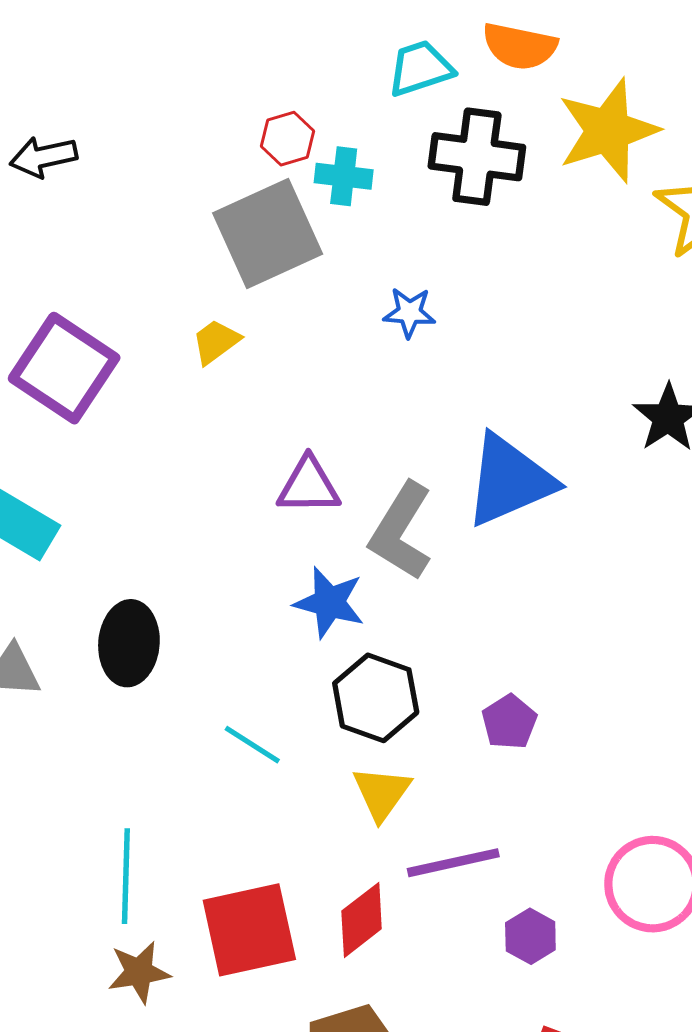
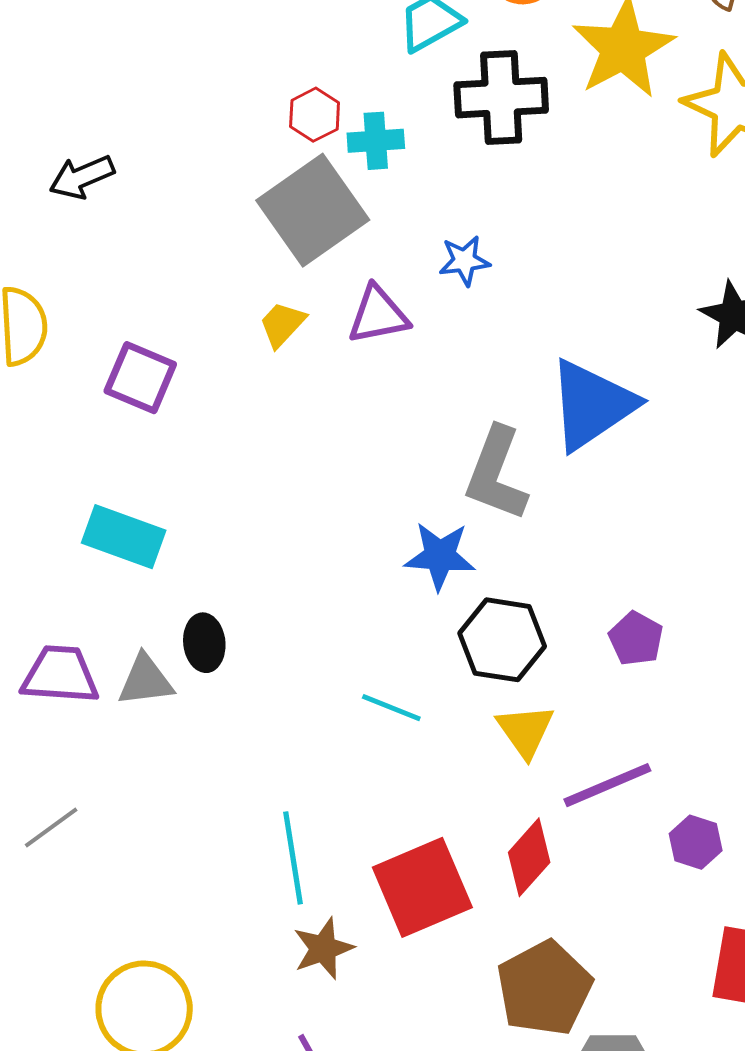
purple square: (64, 368) -> (140, 378), size x0.7
purple triangle: (309, 486) -> (378, 315), moved
black ellipse: (129, 643) -> (204, 643), moved, size x0.7

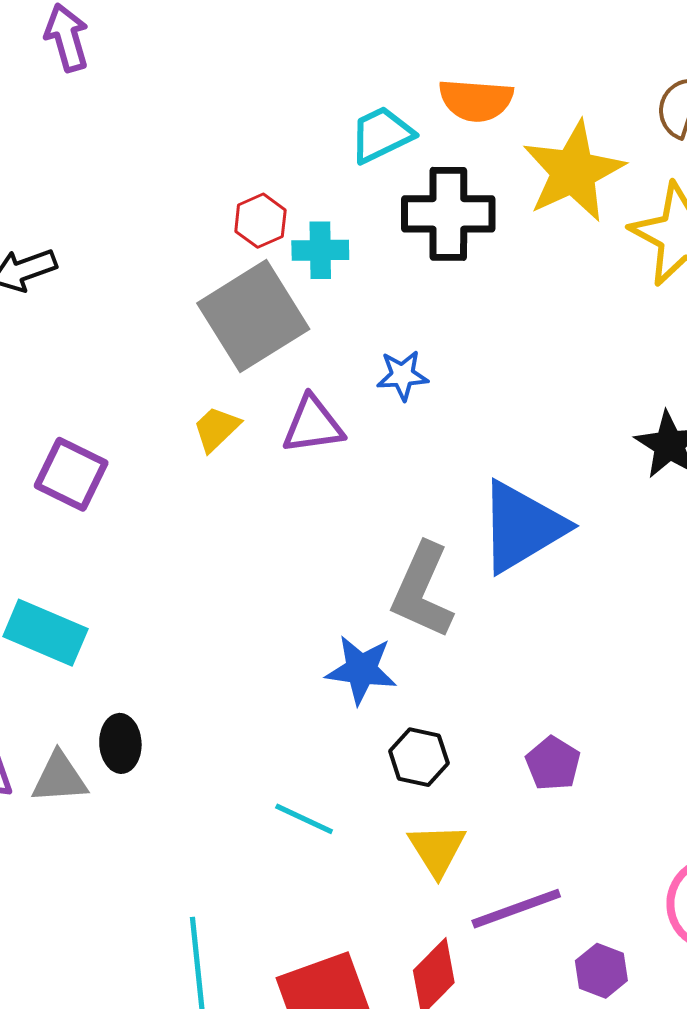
black hexagon: (502, 640) -> (419, 757), size x0.7

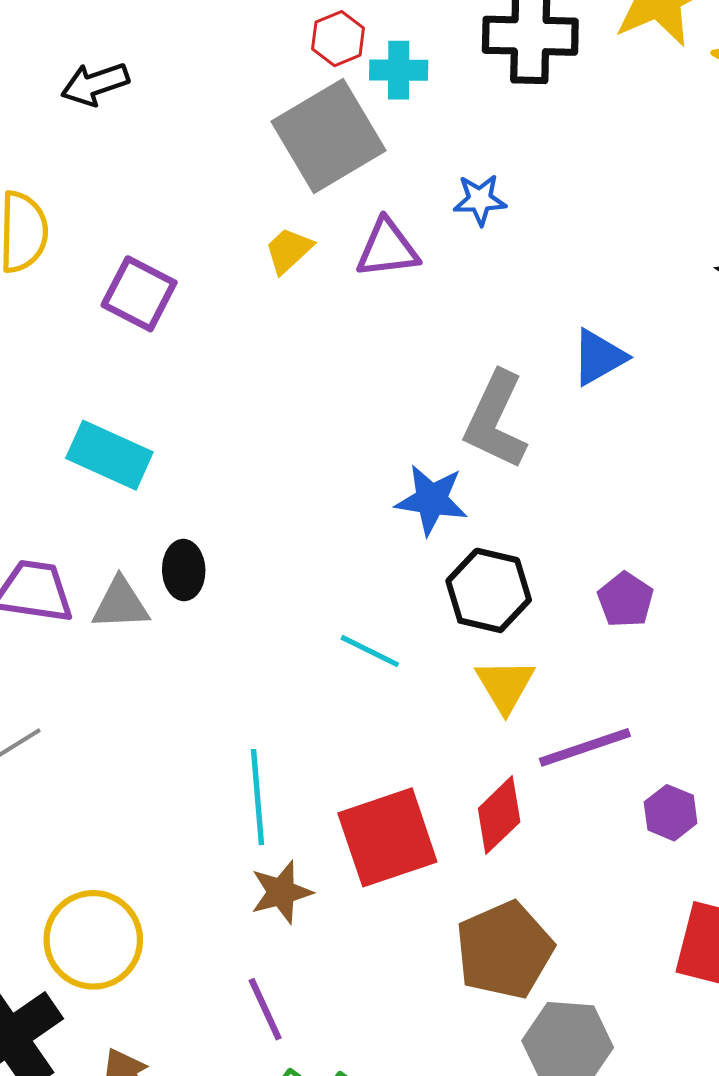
blue triangle: (522, 527) -> (599, 357), size x0.6
black hexagon: (419, 757) -> (489, 590), size x1.4

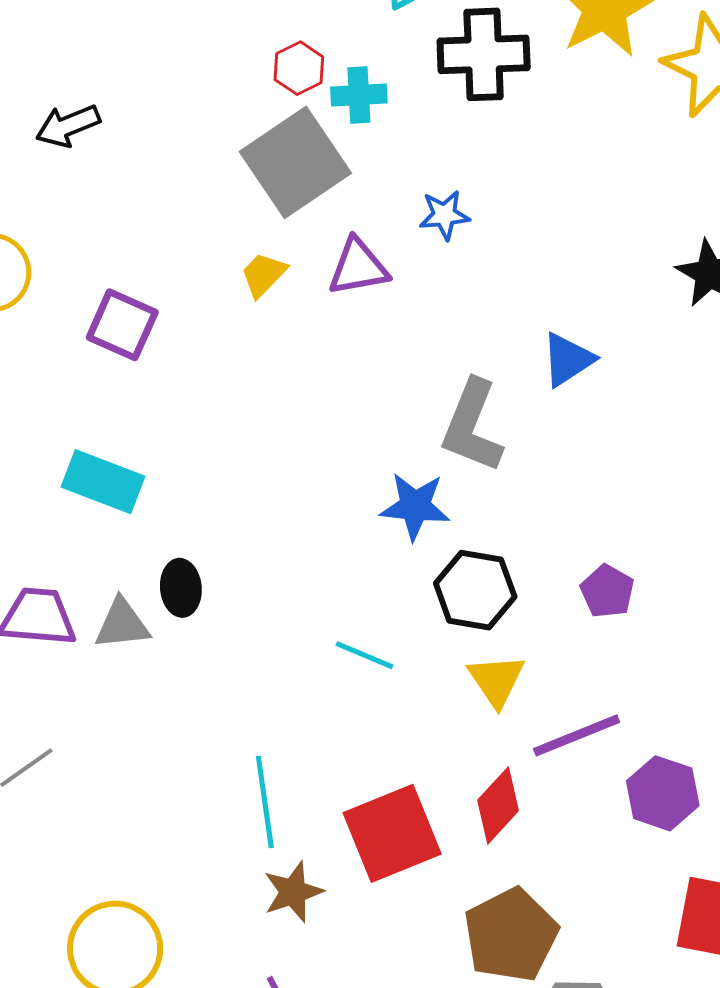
purple hexagon: (671, 813) -> (663, 793), size x1.4

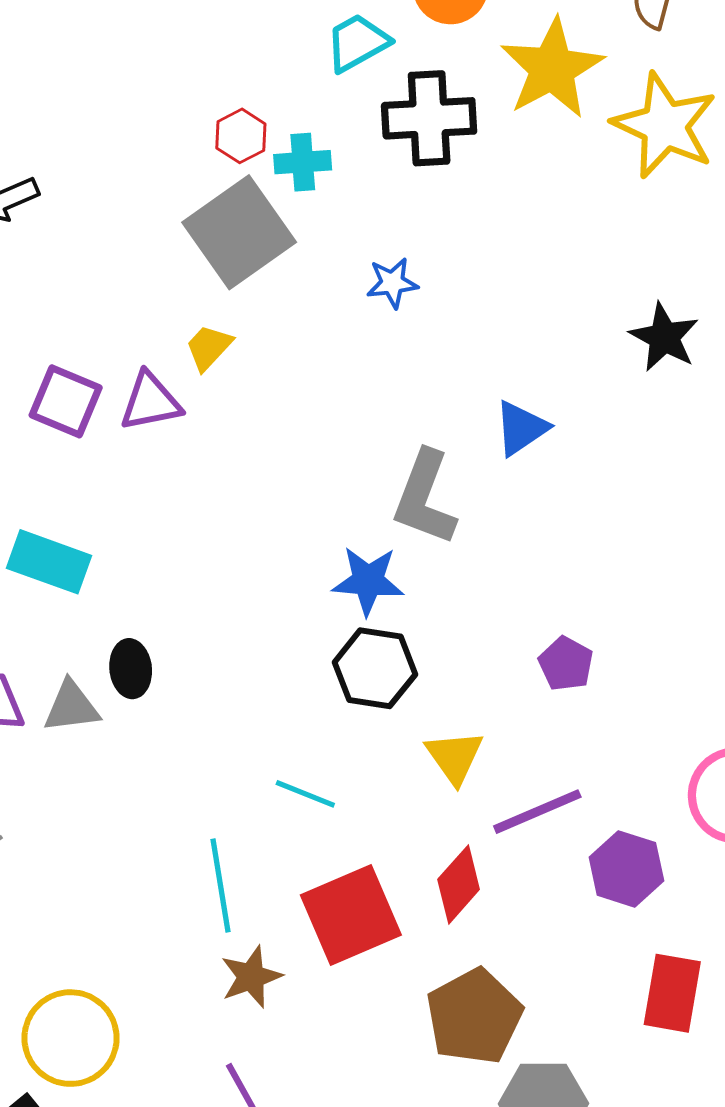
purple triangle: (358, 267) -> (150, 402), moved
black hexagon: (475, 590) -> (375, 668), moved
cyan line: (364, 655) -> (305, 794), moved

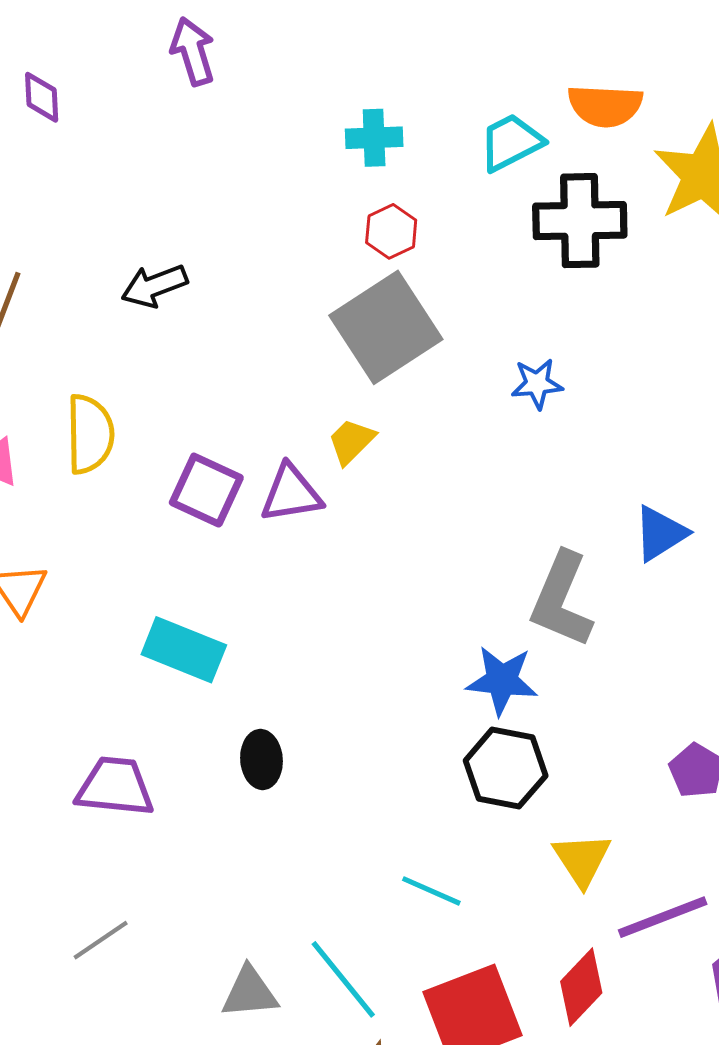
cyan cross: (303, 162) -> (374, 138), moved
gray triangle: (71, 707) -> (250, 992), moved
cyan line: (220, 886) -> (343, 979), turned -32

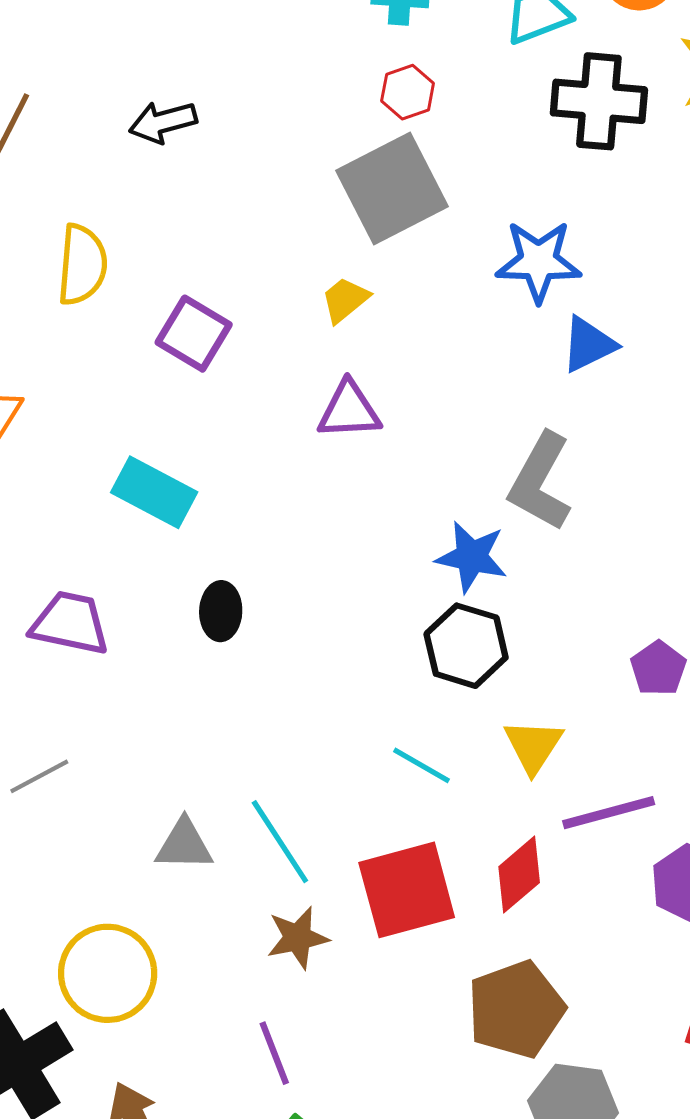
blue star: (537, 384) -> (538, 261), size x1.6
purple triangle: (291, 494) -> (349, 410), moved
blue triangle: (660, 533) -> (588, 345), moved
cyan line: (431, 891) -> (421, 765), moved

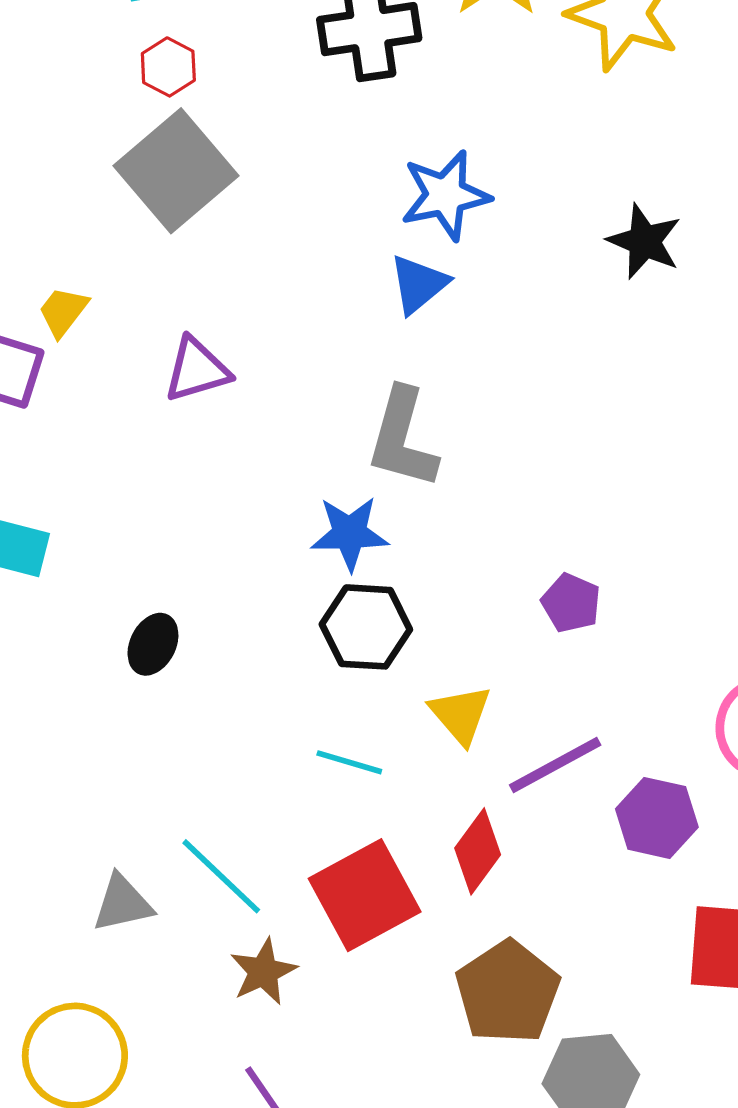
blue star: (538, 261) -> (445, 195), moved
yellow trapezoid: (345, 300) -> (63, 312), moved
purple triangle: (349, 410) -> (197, 370), moved
black ellipse: (221, 611) -> (153, 644), moved, turned 38

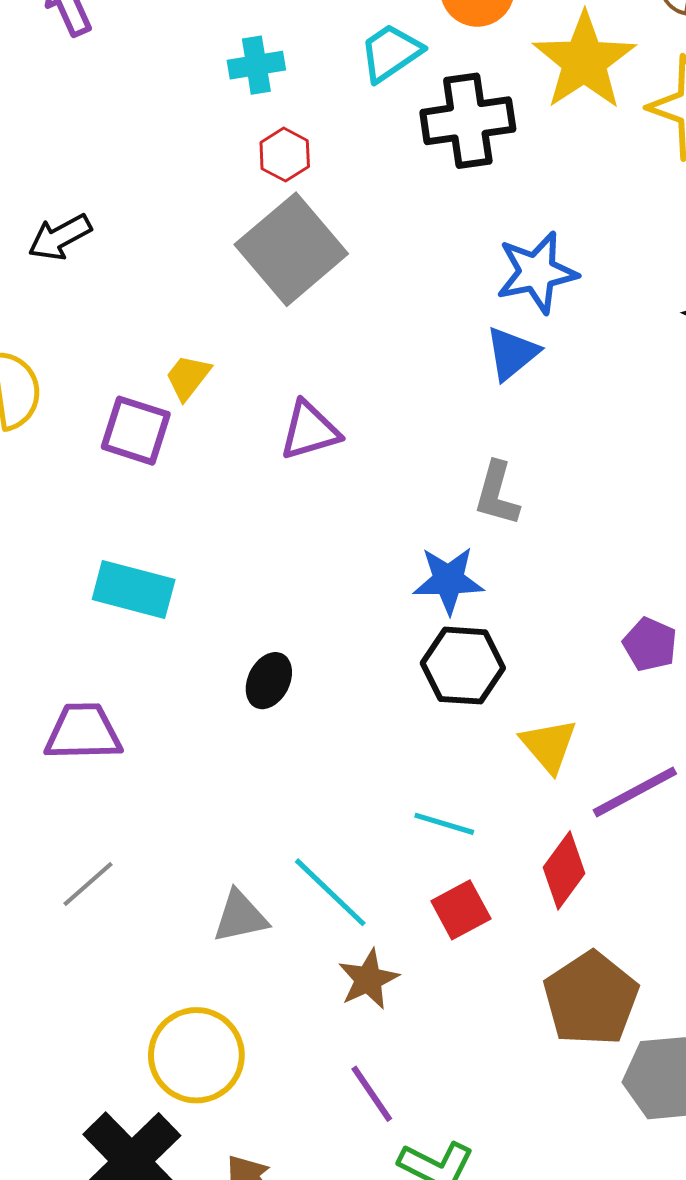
gray L-shape: (402, 438) -> (497, 494), size x0.7
cyan line: (349, 762) -> (444, 824), moved
red square: (365, 895) -> (461, 910), size x0.6

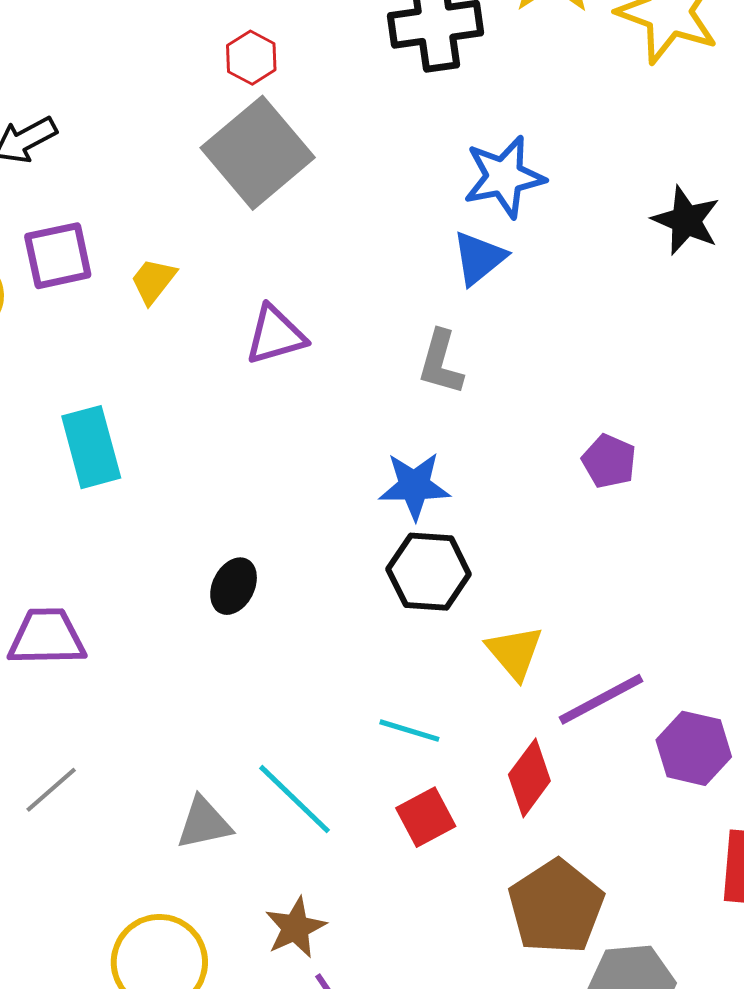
purple square: (136, 431) -> (58, 256), moved, turned -30
gray L-shape: (497, 494) -> (441, 363), moved
cyan rectangle: (134, 590) -> (91, 447), moved, turned 60
purple pentagon: (650, 644) -> (609, 461), moved
brown star: (368, 979) -> (295, 928), moved

